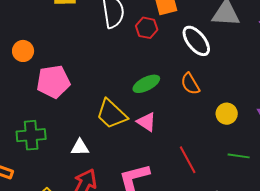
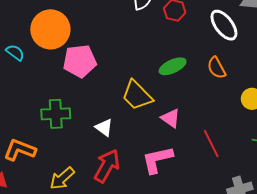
orange circle: (23, 51) -> (50, 29), size x1.8
pink triangle: (146, 122) -> (171, 118), moved
white triangle: (80, 147) -> (104, 128), turned 36

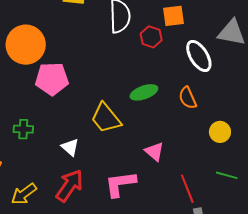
green cross: (56, 114) -> (23, 129), size x0.7
pink triangle: (171, 118) -> (154, 152), moved
red line: (211, 144) -> (187, 189), moved

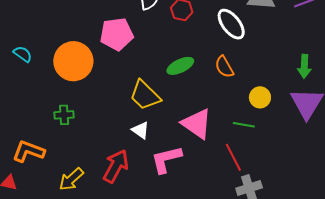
orange circle: (26, 45) -> (73, 61), moved
pink pentagon: (52, 79) -> (117, 34), moved
white triangle: (70, 147) -> (140, 130), moved
pink triangle: (154, 152) -> (197, 124), size x1.6
green line: (227, 175) -> (244, 125), moved

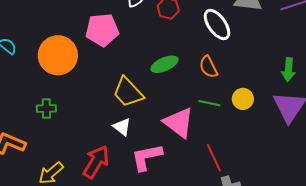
green line: (244, 125) -> (209, 103), moved

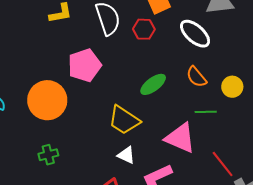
yellow circle: (243, 99) -> (232, 87), moved

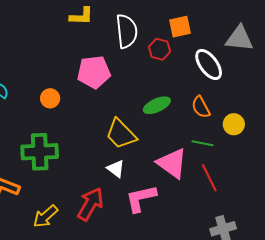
orange circle: (47, 100) -> (50, 98), size x0.5
green cross: (48, 155) -> (40, 152), size x1.8
red line: (223, 164) -> (209, 178), moved

